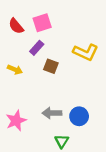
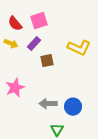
brown square: (51, 66) -> (47, 61), turned -32
yellow arrow: (15, 70) -> (11, 44), moved
pink star: (16, 121) -> (15, 88), moved

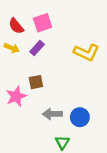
brown square: (47, 61) -> (36, 82), moved

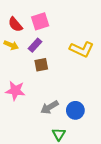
brown square: (36, 82) -> (41, 65), moved
pink star: (16, 96) -> (15, 91), turned 30
gray arrow: (52, 114) -> (49, 107), turned -30

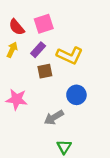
yellow arrow: (11, 45) -> (12, 50), turned -88
yellow L-shape: (82, 49) -> (70, 55), moved
blue circle: (75, 110) -> (76, 95), moved

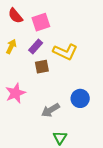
red semicircle: (17, 27) -> (15, 16), moved
blue circle: (76, 95) -> (80, 98), moved
pink star: (17, 99) -> (15, 93), turned -30

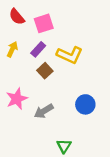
brown square: (42, 67) -> (45, 71), turned -32
gray arrow: (50, 110) -> (44, 111), moved

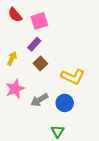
yellow arrow: (12, 49) -> (12, 58), moved
yellow L-shape: (70, 55) -> (73, 77), moved
blue circle: (85, 104) -> (65, 103), moved

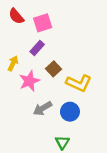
brown square: (40, 63) -> (54, 69), moved
pink star: (15, 89) -> (29, 81), moved

